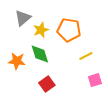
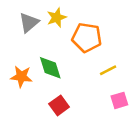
yellow star: (41, 30) -> (57, 17), moved

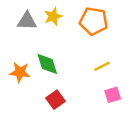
gray triangle: (29, 23) -> (27, 21), turned 42
orange pentagon: (87, 38) -> (94, 21), moved

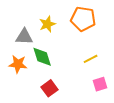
yellow star: (53, 16) -> (47, 24), moved
gray triangle: (27, 21) -> (24, 37), moved

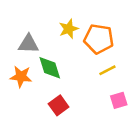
orange pentagon: (83, 19) -> (99, 39), moved
yellow star: (47, 24) -> (69, 29), moved

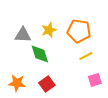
yellow star: (69, 29) -> (49, 30), moved
orange star: (21, 77) -> (17, 83), moved

